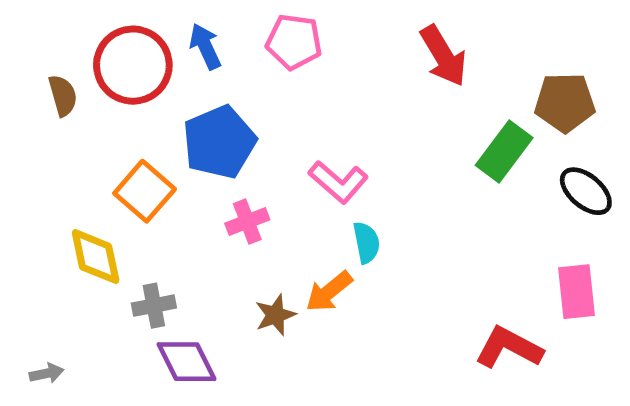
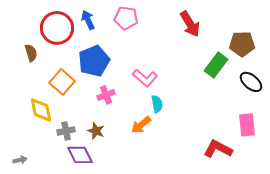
brown semicircle: (63, 95) -> (31, 53), moved
brown star: (275, 315) -> (96, 131), moved, turned -30

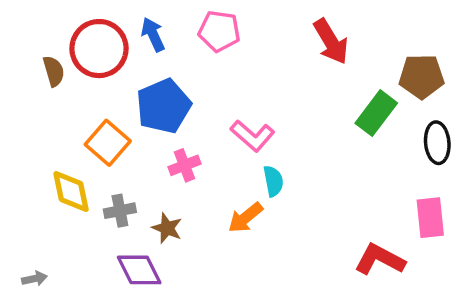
brown semicircle: (31, 53) -> (54, 71), moved
black ellipse: (251, 82) -> (437, 143), turned 45
gray cross: (66, 131) -> (120, 211), moved

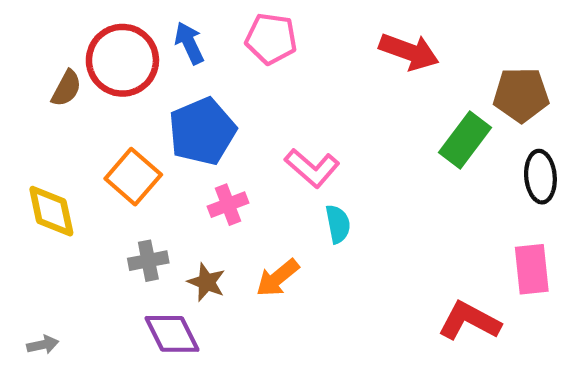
red arrow: (331, 42) -> (409, 52), turned -39
brown semicircle: (54, 71) -> (66, 88), turned 44
yellow diamond: (71, 191) -> (51, 211), moved
orange arrow: (245, 218) -> (278, 278), moved

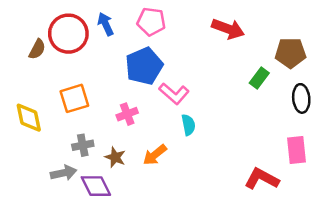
blue pentagon: (202, 131) -> (144, 66), moved
green rectangle: (465, 140) -> (259, 78), size x0.7
orange square: (133, 177) -> (74, 98), turned 32
gray arrow: (43, 345) -> (64, 173), moved, size x1.5

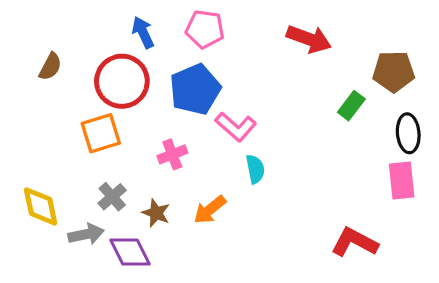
red circle: (68, 34) -> (122, 81), moved
yellow diamond: (29, 118) -> (41, 206), moved
gray cross: (83, 145) -> (112, 197), turned -30
pink rectangle: (296, 150) -> (402, 180), moved

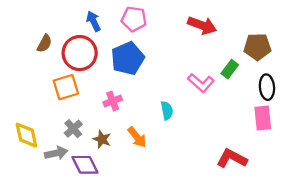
brown semicircle: (50, 67) -> (45, 43), moved
pink L-shape: (236, 127) -> (201, 83), moved
orange arrow: (210, 210) -> (137, 137), turned -90

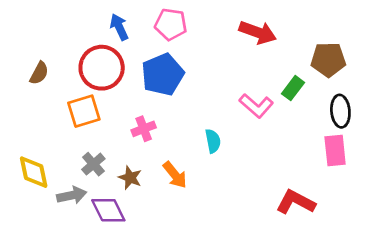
brown semicircle: (45, 43) -> (39, 73), moved

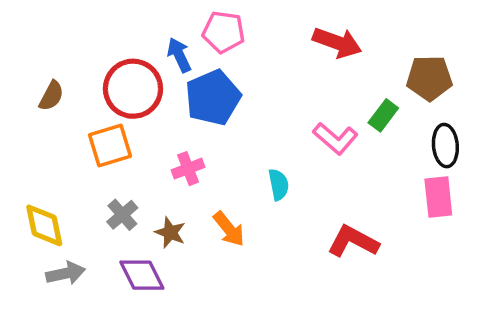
blue arrow: (119, 27) -> (179, 55), moved
gray arrow: (72, 195) -> (66, 273), moved
red L-shape: (296, 202) -> (353, 241), moved

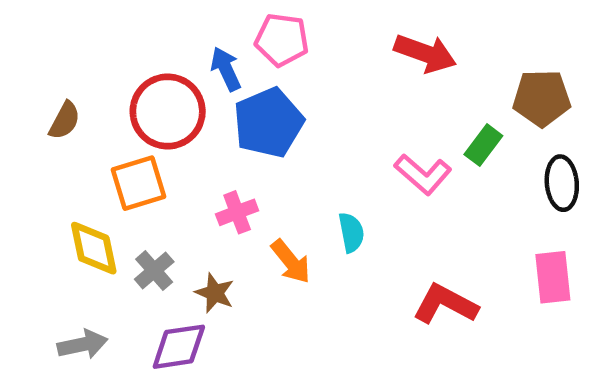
pink rectangle: (438, 197) -> (553, 277), moved
yellow diamond: (44, 225) -> (94, 248), moved
orange arrow: (229, 229) -> (291, 262), moved
purple diamond: (142, 275) -> (179, 347), turned -72

